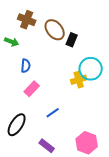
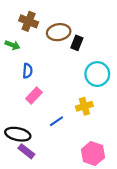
brown ellipse: (55, 30) -> (59, 32), turned -60
yellow cross: (79, 80) -> (84, 106), moved
black ellipse: (17, 125) -> (18, 134), turned 70
purple rectangle: (47, 146) -> (26, 151), moved

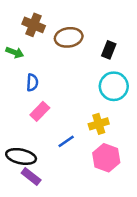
black rectangle: (77, 43) -> (109, 50), moved
pink hexagon: (93, 153) -> (106, 158), moved

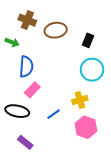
blue semicircle: (32, 83) -> (26, 67), size x1.5
black ellipse: (21, 156) -> (17, 111), moved

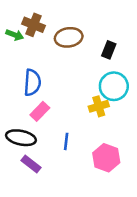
green arrow: (12, 42) -> (15, 35), moved
yellow cross: (80, 100) -> (99, 106), moved
blue line: (54, 114) -> (66, 141), turned -48
purple rectangle: (25, 142) -> (31, 164), moved

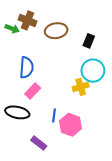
pink hexagon: (106, 158) -> (70, 125), moved
purple rectangle: (31, 164) -> (39, 143), moved

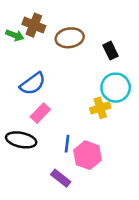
black rectangle: (89, 41) -> (110, 51), turned -48
blue semicircle: (26, 67) -> (33, 84), turned 50
purple rectangle: (39, 143) -> (61, 178), moved

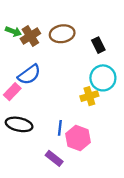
brown cross: (34, 25) -> (30, 36), moved, turned 36
pink rectangle: (40, 113) -> (12, 92), moved

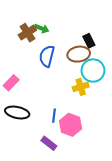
green arrow: (13, 31) -> (42, 28), moved
brown ellipse: (62, 34) -> (79, 54), moved
blue semicircle: (29, 75) -> (47, 56), moved, turned 140

